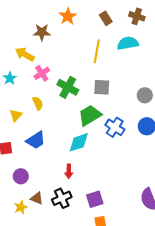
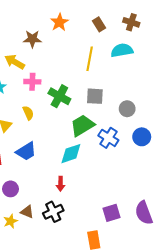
pink cross: (42, 73) -> (32, 82), turned 35
gray circle: (145, 95) -> (127, 109), moved
purple square: (95, 199) -> (112, 213), moved

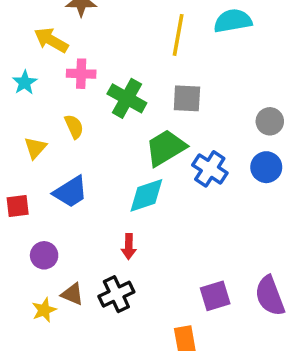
gray circle: (127, 109) -> (270, 121), moved

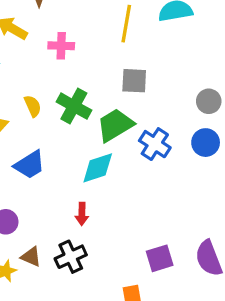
pink cross: (81, 74) -> (61, 46), moved
green cross: (127, 98) -> (74, 106), moved

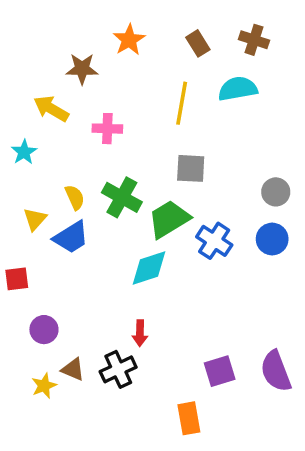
blue trapezoid: (30, 165) -> (71, 237), moved
red arrow: (82, 214) -> (140, 333), moved

